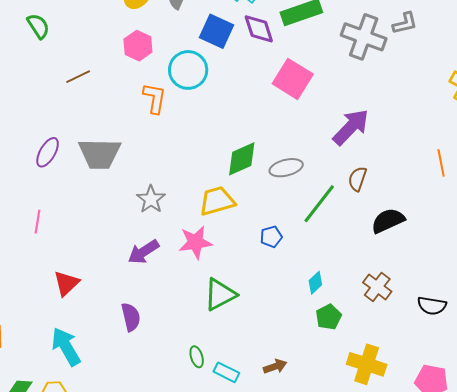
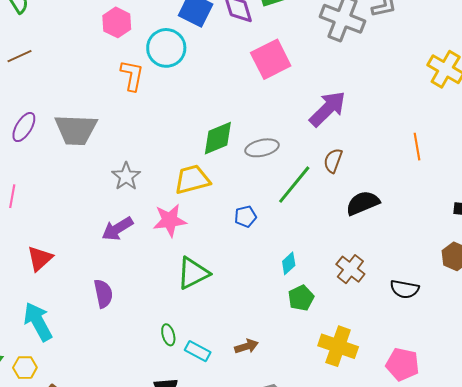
brown line: (78, 77) -> (20, 56), moved
pink square: (293, 79) -> (271, 59), turned 30

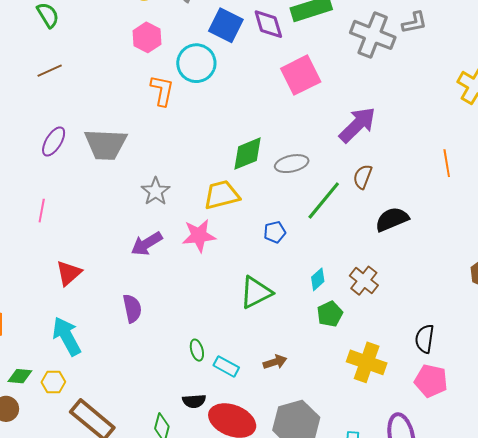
brown cross: (350, 269) -> (364, 281), moved
green triangle: (193, 273) -> (256, 292), moved
black semicircle: (405, 289) -> (425, 339), moved, turned 88

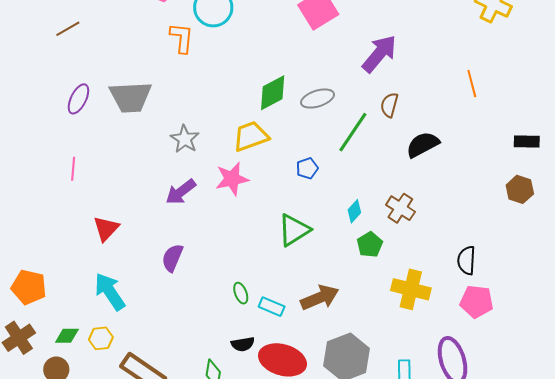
purple semicircle: (132, 308) -> (172, 258), turned -140
brown arrow: (275, 362) -> (320, 298), size x1.6

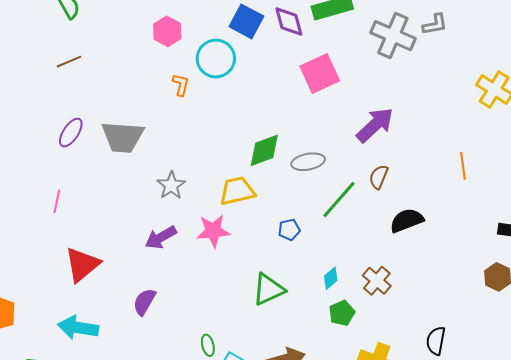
orange L-shape: (182, 38) -> (181, 85), size x0.7
red triangle: (106, 228) -> (82, 265), size x1.4
cyan arrow: (110, 292) -> (78, 328), turned -54

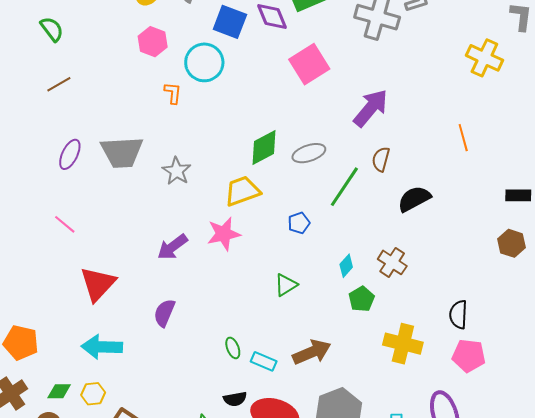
gray star: (171, 185) -> (177, 171), moved
pink line: (57, 201) -> (65, 224), turned -55
green triangle: (268, 289) -> (286, 285), size x0.7

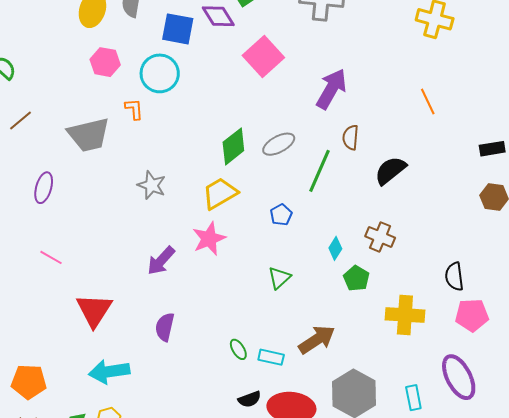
gray trapezoid: (122, 152) -> (89, 135), moved

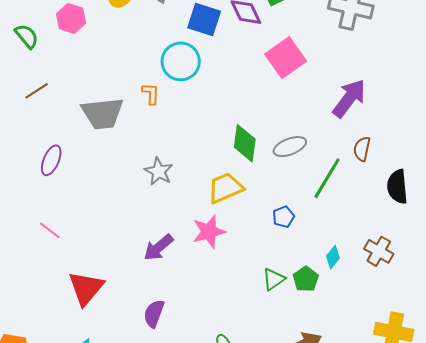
pink hexagon: (105, 62) -> (71, 18), moved
green diamond: (233, 146) -> (245, 143), turned -51
black semicircle: (390, 170) -> (397, 187), turned -64
green pentagon: (356, 278) -> (306, 279), moved

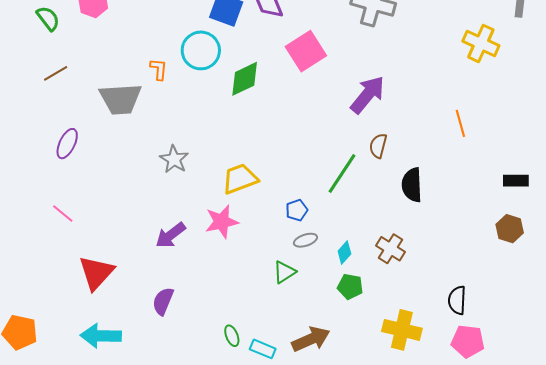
orange L-shape: (151, 94) -> (159, 69), moved
green diamond: (245, 143) -> (245, 79), moved, turned 54
gray ellipse: (290, 147) -> (305, 240), moved, size x0.7
green pentagon: (306, 279) -> (350, 287), moved, turned -30

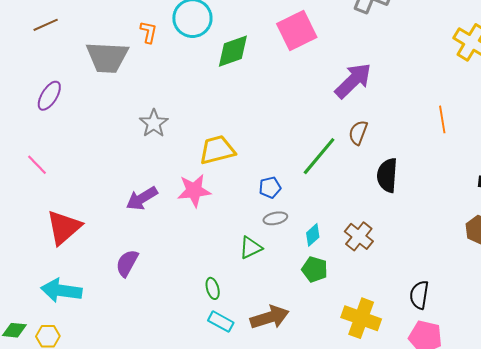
green ellipse: (232, 336) -> (213, 288), moved

